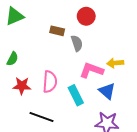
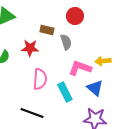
red star: (22, 86) -> (30, 48), moved

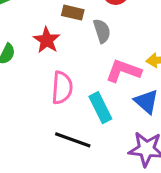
red star: (30, 48) -> (47, 40), turned 30
black line: (32, 113) -> (73, 140), moved

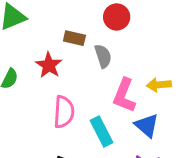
pink L-shape: (123, 71) -> (124, 95), turned -88

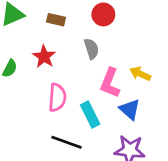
brown rectangle: (74, 38) -> (56, 20), moved
yellow arrow: (159, 85) -> (140, 74), turned 30

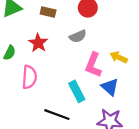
gray semicircle: (91, 49) -> (78, 36), turned 84
pink semicircle: (57, 97) -> (29, 77), moved

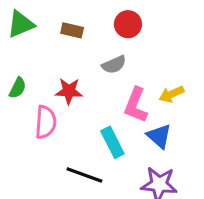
red star: (38, 43) -> (69, 91), moved, turned -30
yellow arrow: (119, 57) -> (172, 94), turned -49

